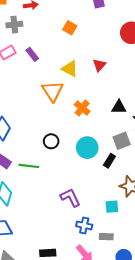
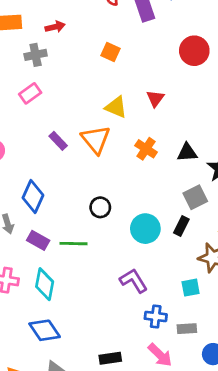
purple rectangle: (32, 54) -> (58, 141), moved
orange cross: (82, 108) -> (146, 149), moved
cyan circle: (87, 148) -> (145, 229), moved

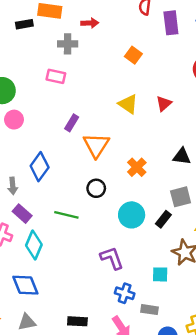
pink rectangle: (30, 93) -> (56, 76), turned 36
orange triangle: (96, 140) -> (96, 145), moved
purple rectangle: (58, 141) -> (72, 123), turned 63
orange cross: (146, 149) -> (137, 167), moved
purple rectangle: (38, 240) -> (22, 214), moved

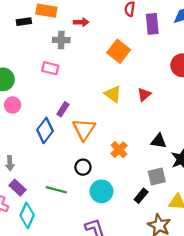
orange square: (133, 55) -> (119, 51), size x1.5
blue diamond: (40, 167) -> (45, 130), moved
cyan circle: (132, 215) -> (101, 191), moved

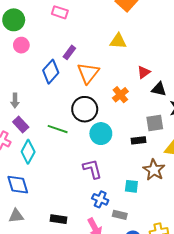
yellow triangle: (113, 94) -> (118, 41), turned -36
red triangle: (144, 94) -> (144, 72), moved
black circle: (83, 167) -> (85, 109), size x1.6
black rectangle: (141, 196) -> (138, 140), turned 40

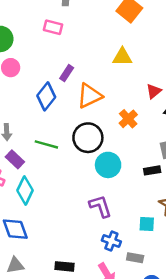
orange triangle: (88, 73) -> (90, 96), turned 30
green line: (58, 129) -> (46, 144), moved

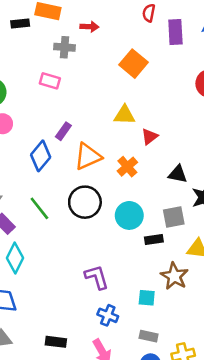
red triangle: (154, 91) -> (149, 136), moved
orange cross: (128, 119) -> (127, 167), moved
green line: (46, 144) -> (39, 208), turned 35
cyan circle: (108, 165) -> (129, 215), moved
gray rectangle: (135, 258) -> (149, 336), moved

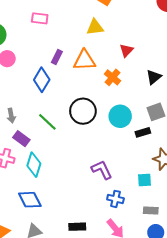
yellow triangle: (124, 115) -> (95, 27), moved
orange triangle: (88, 157) -> (84, 60), moved, turned 30
black triangle: (178, 174) -> (154, 77), turned -42

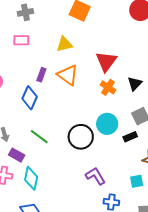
yellow triangle: (95, 27) -> (64, 44), moved
red triangle: (126, 50) -> (106, 61), size x1.6
orange triangle: (84, 60) -> (68, 75), turned 45
orange cross: (112, 77) -> (108, 87), moved
black circle: (83, 111) -> (81, 137), moved

